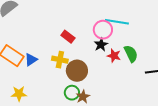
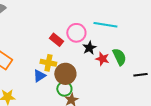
pink circle: (103, 30) -> (76, 33), moved
blue triangle: (31, 60) -> (39, 76), moved
green circle: (72, 93) -> (64, 89), moved

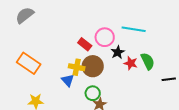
brown circle: (65, 74) -> (93, 66), moved
blue triangle: (39, 76) -> (68, 80), turned -40

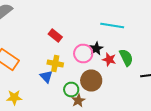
pink circle: (105, 37) -> (83, 54), moved
red rectangle: (85, 44) -> (55, 36), moved
brown circle: (93, 66) -> (91, 80), moved

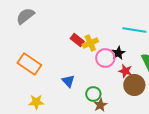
red star: (109, 60) -> (125, 71), moved
yellow cross: (55, 64) -> (90, 43), moved, turned -35
brown circle: (91, 80) -> (134, 85), moved

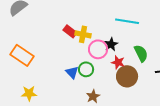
yellow cross: (90, 43) -> (83, 34), turned 35
blue triangle: (68, 81) -> (72, 72), moved
green circle: (93, 94) -> (86, 69), moved

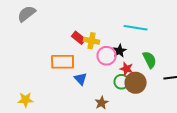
orange rectangle: (22, 55) -> (63, 62), moved, turned -35
green circle: (86, 69) -> (122, 82), moved
yellow star: (29, 93) -> (26, 100), moved

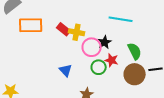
orange rectangle: (63, 62) -> (31, 25), moved
green circle: (122, 82) -> (99, 67), moved
brown circle: (136, 83) -> (135, 74), moved

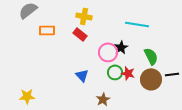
orange rectangle: (31, 25) -> (47, 30), size x0.7
yellow cross: (77, 32) -> (84, 16), moved
red star: (112, 60) -> (128, 73), moved

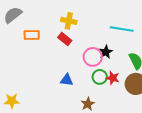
blue triangle: (82, 75) -> (67, 80), turned -40

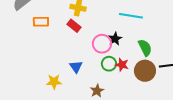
blue triangle: (67, 80) -> (76, 67), turned 48
yellow star: (12, 101) -> (54, 82), moved

